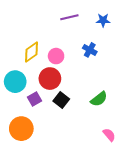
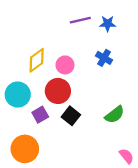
blue star: (103, 20) -> (108, 24), moved

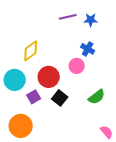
pink circle: (65, 65) -> (77, 66), moved

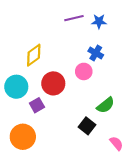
black square: (60, 98) -> (87, 126), moved

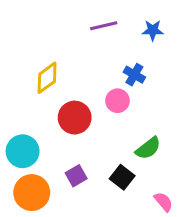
blue star: (99, 21) -> (153, 30), moved
cyan circle: (16, 87) -> (23, 151), moved
purple square: (37, 105) -> (76, 176), moved

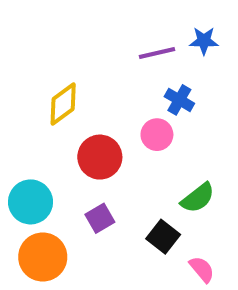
purple line: (104, 26) -> (157, 53), moved
purple square: (76, 176) -> (100, 218), moved
pink semicircle: (163, 202) -> (202, 269), moved

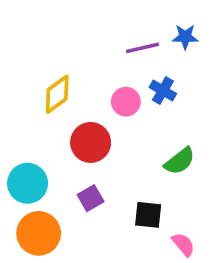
pink circle: (157, 135) -> (126, 102), moved
green semicircle: (198, 198) -> (180, 161), moved
black square: (163, 237) -> (148, 215), turned -32

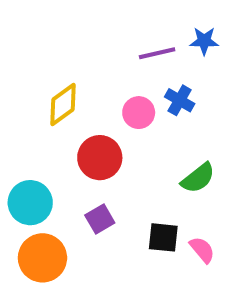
pink semicircle: (183, 244) -> (202, 250), moved

